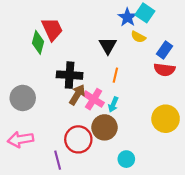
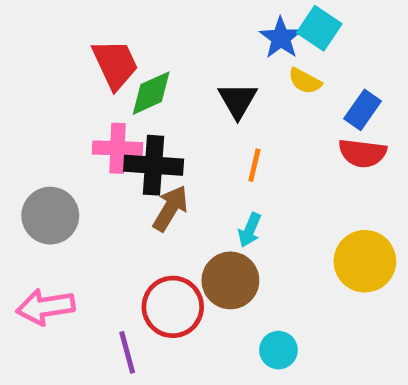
green diamond: (38, 42) -> (151, 93), moved, turned 50
pink cross: (94, 99) -> (118, 148), moved, turned -30

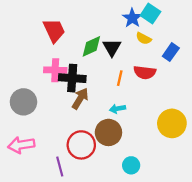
green diamond: (151, 93) -> (91, 46), moved
red semicircle: (363, 153) -> (145, 72), moved
cyan arrow: (250, 230) -> (118, 109), turned 56

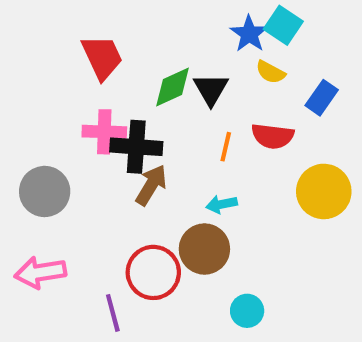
yellow circle: (172, 123) -> (324, 191), moved

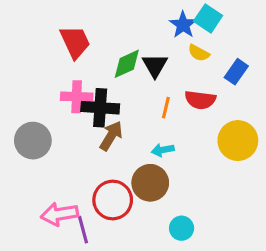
pink arrow: (40, 272) -> (59, 214), moved

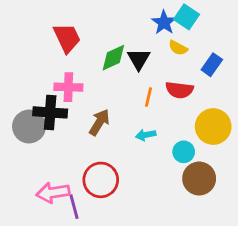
black cross: (100, 108) -> (50, 112), moved
brown circle: (150, 183) -> (199, 179), moved
cyan circle: (182, 228) -> (184, 152), moved

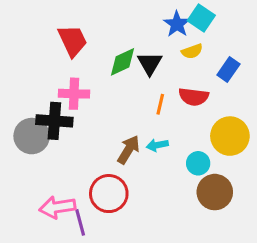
yellow semicircle: (178, 48) -> (192, 51), turned -48
brown arrow: (99, 122) -> (128, 150), moved

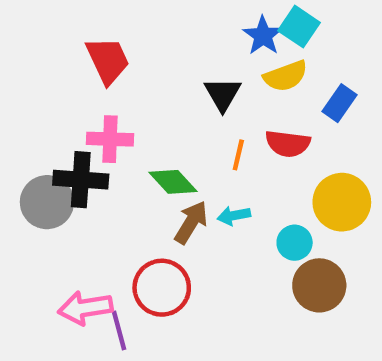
yellow semicircle: (192, 51) -> (286, 76), size x1.4
green diamond: (122, 62) -> (173, 182), moved, turned 72

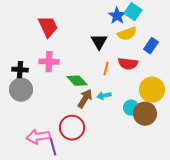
black cross: (81, 180) -> (20, 70), moved, size x0.7
brown circle: (319, 285) -> (145, 114), moved

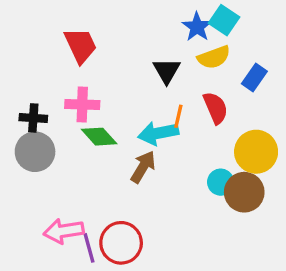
red semicircle: (128, 64) -> (216, 108), turned -120
green diamond: (77, 81) -> (99, 137), moved
cyan arrow: (104, 96) -> (158, 133), moved, size x1.6
red circle: (72, 128) -> (121, 243), moved

